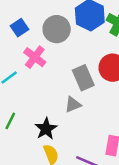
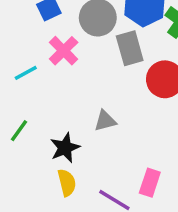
gray rectangle: (83, 78) -> (130, 48), moved

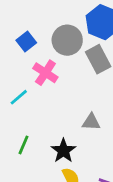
gray triangle: (105, 121) -> (91, 122), turned 30

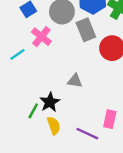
green line: (23, 145) -> (33, 111), moved

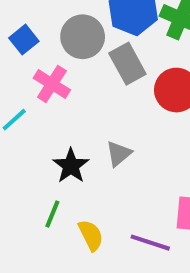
gray triangle: (75, 81) -> (119, 154), turned -42
black star: (50, 102) -> (71, 166), moved

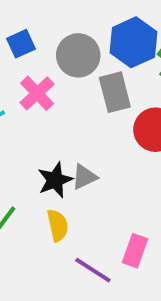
black star: (71, 166) -> (55, 180), moved
yellow semicircle: (91, 235) -> (58, 225), moved

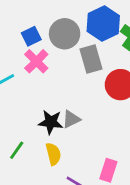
blue square: (21, 44) -> (31, 36), moved
black star: (55, 180) -> (51, 122), turned 30

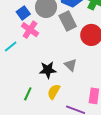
gray triangle: (71, 119) -> (71, 65), moved, turned -40
yellow semicircle: (53, 154) -> (54, 92), turned -126

